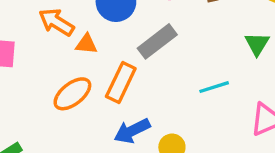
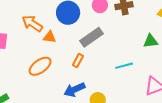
green triangle: (257, 44) -> (151, 41), turned 49
orange rectangle: (121, 82) -> (78, 61), moved, size x0.6

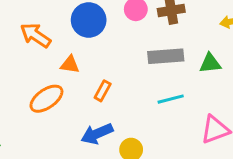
orange triangle: (49, 37) -> (70, 64), moved
gray rectangle: (92, 37) -> (166, 56), moved, turned 30

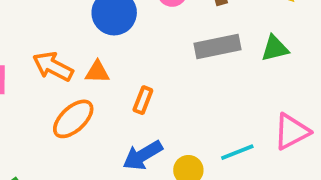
orange arrow: (36, 35) -> (53, 67), moved
cyan line: (171, 99) -> (237, 152), moved

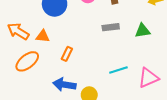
gray rectangle: (217, 46) -> (111, 27), size x0.7
cyan line: (237, 152) -> (118, 70), moved
blue arrow: (143, 155) -> (64, 85), turned 35

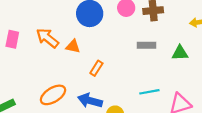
orange ellipse: (27, 61) -> (53, 95), moved

